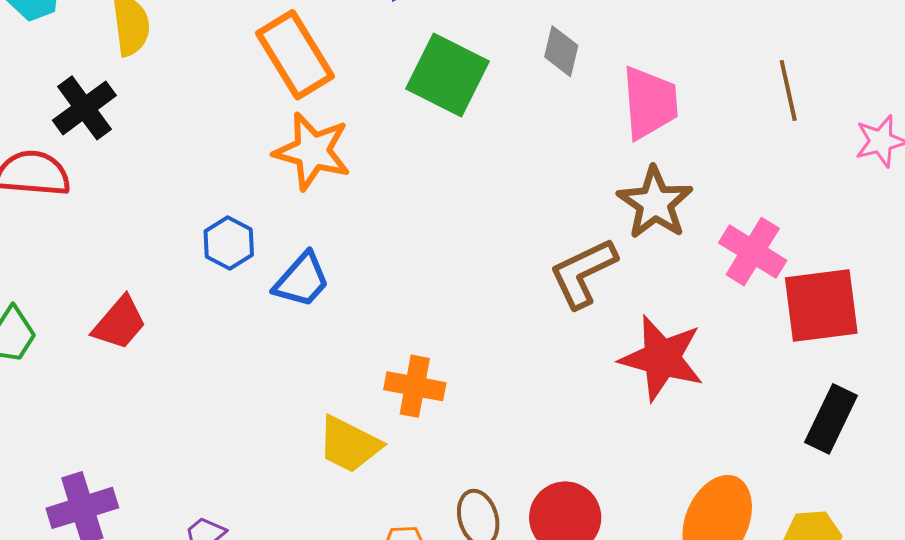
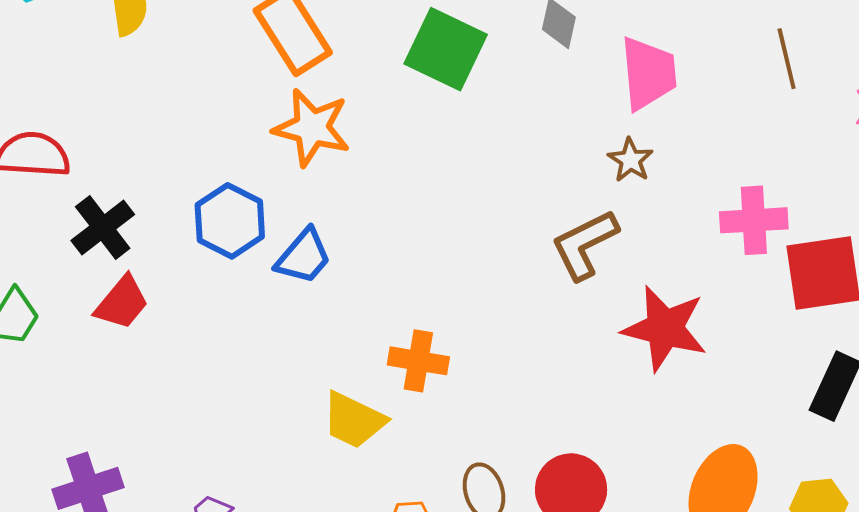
black cross: (84, 108) -> (103, 228), moved
brown star: (655, 203) -> (630, 160), moved, size x0.6
blue hexagon: (229, 243) -> (230, 221), size x1.4
pink cross: (753, 252) -> (754, 220), turned -34

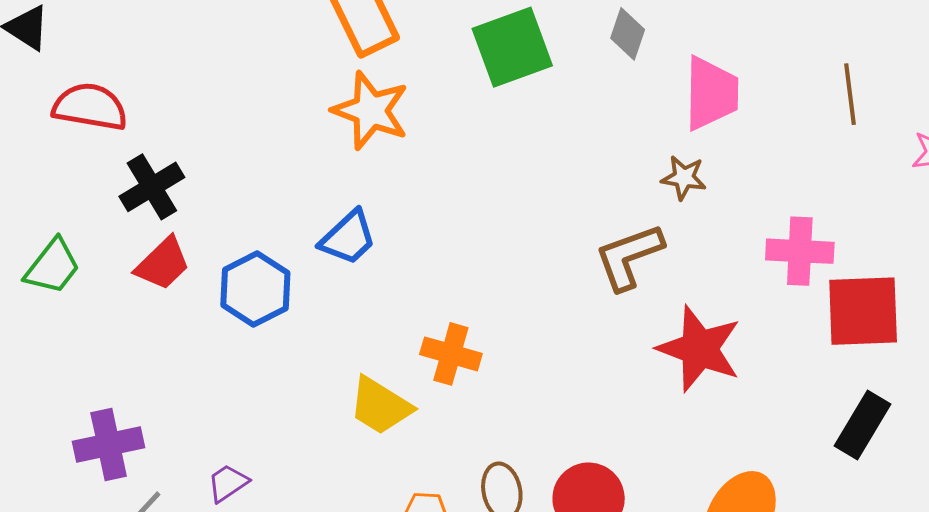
green square: (446, 49) -> (512, 47), turned 38
brown star: (630, 160) -> (684, 178), turned -30
blue hexagon: (230, 221) -> (255, 289), moved

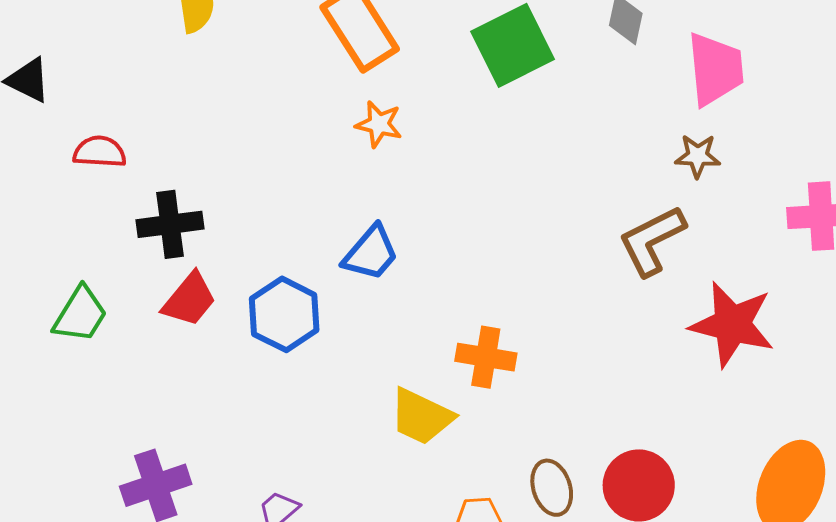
red semicircle: (90, 107) -> (100, 152), size x0.7
orange star: (371, 111) -> (379, 124), size x0.6
black cross: (152, 187) -> (170, 224), turned 30

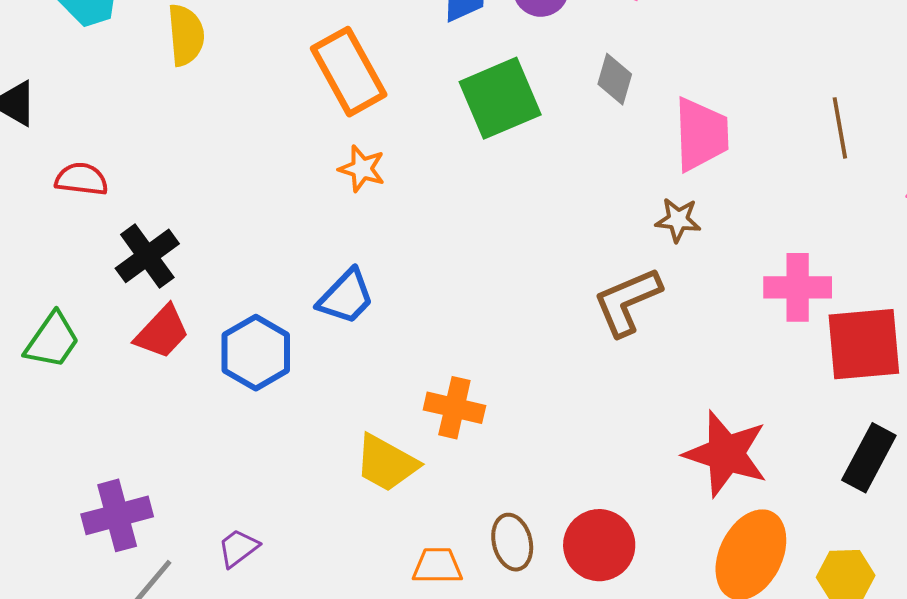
black cross: (170, 224) -> (147, 256), turned -32
red star: (732, 324) -> (726, 454), moved

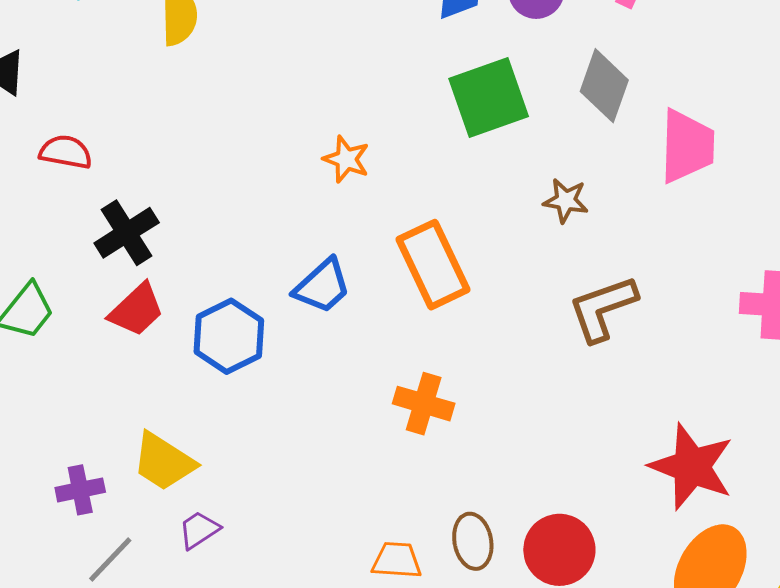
orange rectangle: (349, 72) -> (433, 265), moved
gray diamond: (615, 79) -> (604, 86), size x1.4
brown star: (678, 220) -> (566, 201), moved
yellow trapezoid: (386, 463) -> (164, 462), moved
purple cross: (117, 515) -> (80, 490), size x0.7

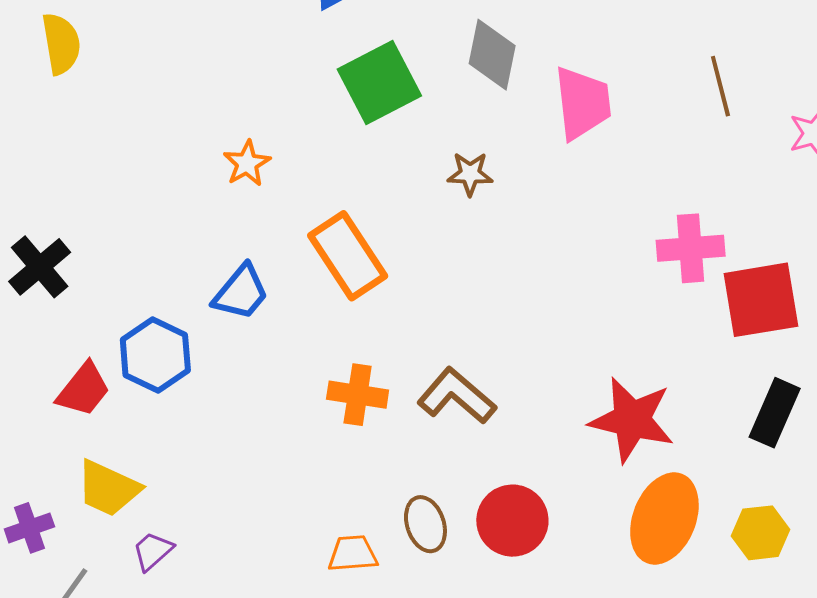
orange star: (346, 159) -> (247, 163), turned 30
brown L-shape: (603, 308) -> (457, 396), moved, turned 68
red trapezoid: (136, 310) -> (84, 390), moved

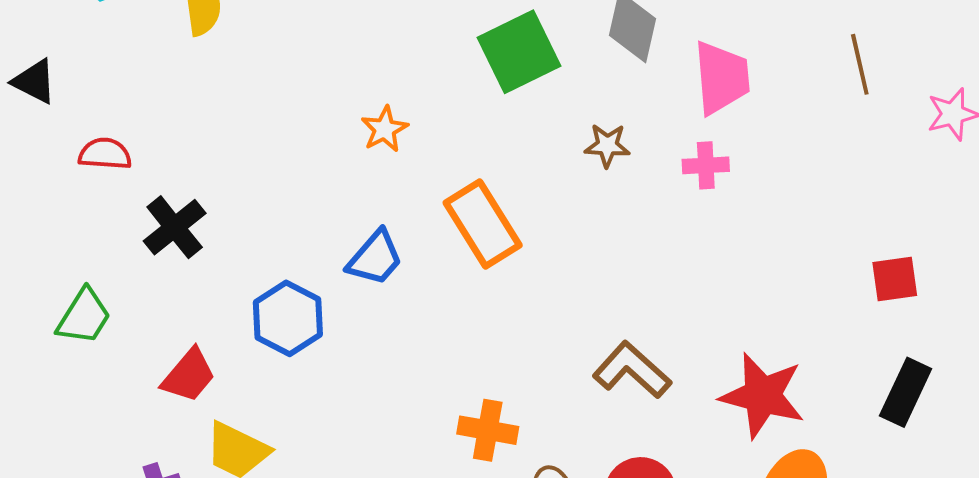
pink cross: (691, 248) -> (706, 165), moved, size x0.7
red square: (761, 300) -> (895, 279), size x0.6
red trapezoid: (84, 390) -> (189, 375), moved
orange cross: (358, 395) -> (488, 430), moved
brown L-shape: (457, 396) -> (632, 370), moved

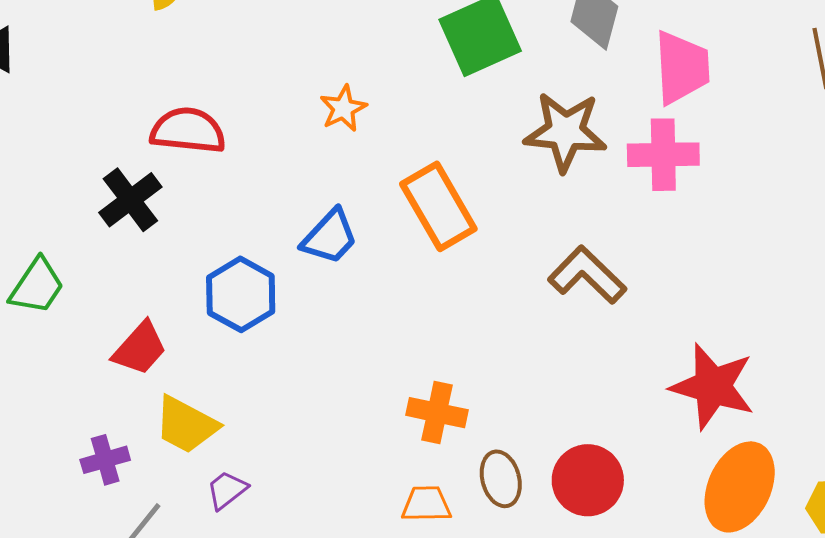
brown star: (607, 145) -> (565, 132), size x1.8
red semicircle: (105, 154) -> (188, 131), moved, size x1.4
pink cross: (706, 165) -> (663, 155), size x1.5
brown L-shape: (632, 370) -> (587, 275), moved

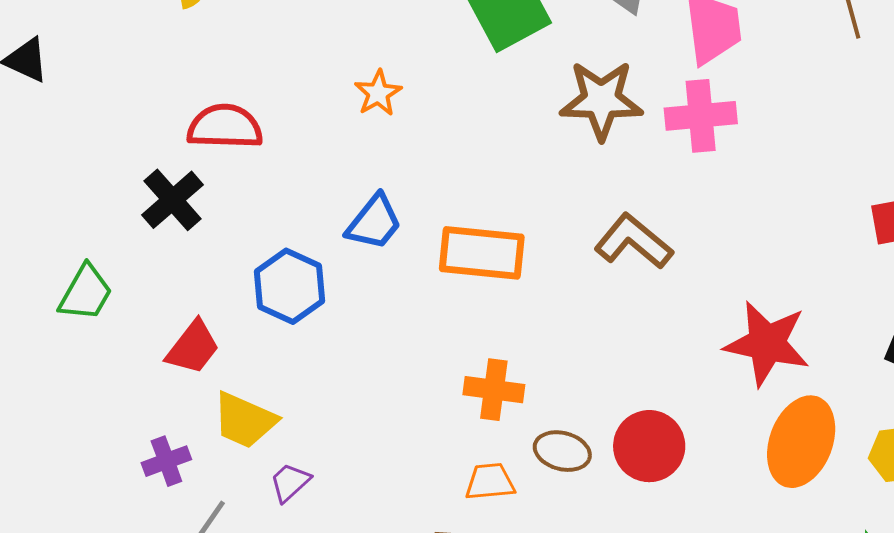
orange rectangle: (438, 206) -> (482, 253), moved, turned -50
brown ellipse: (501, 479) -> (562, 451), turned -56

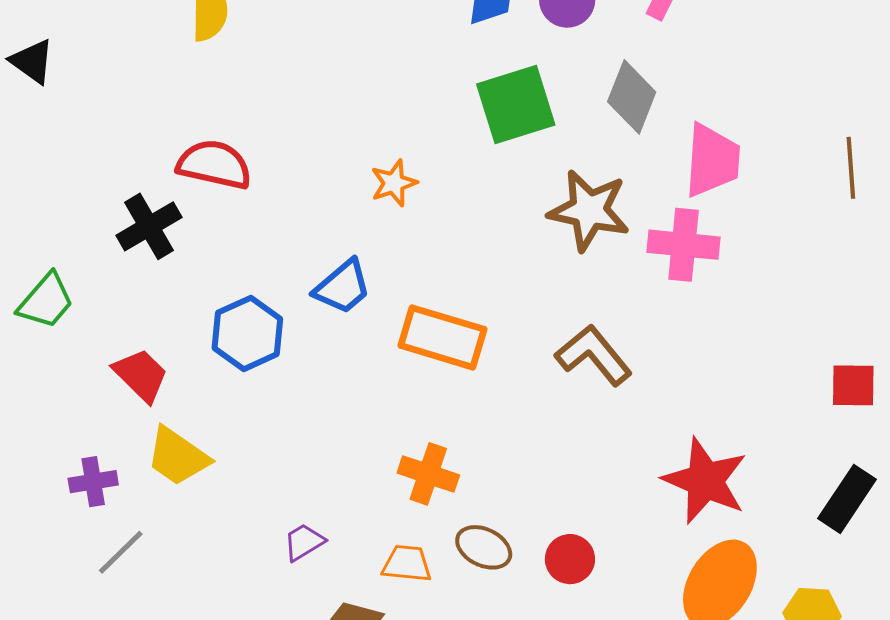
orange star: (378, 93) -> (394, 183), moved
red trapezoid: (193, 347) -> (141, 375), turned -94
red circle: (649, 446) -> (570, 559), size x0.7
purple trapezoid: (290, 482) -> (304, 542), moved

